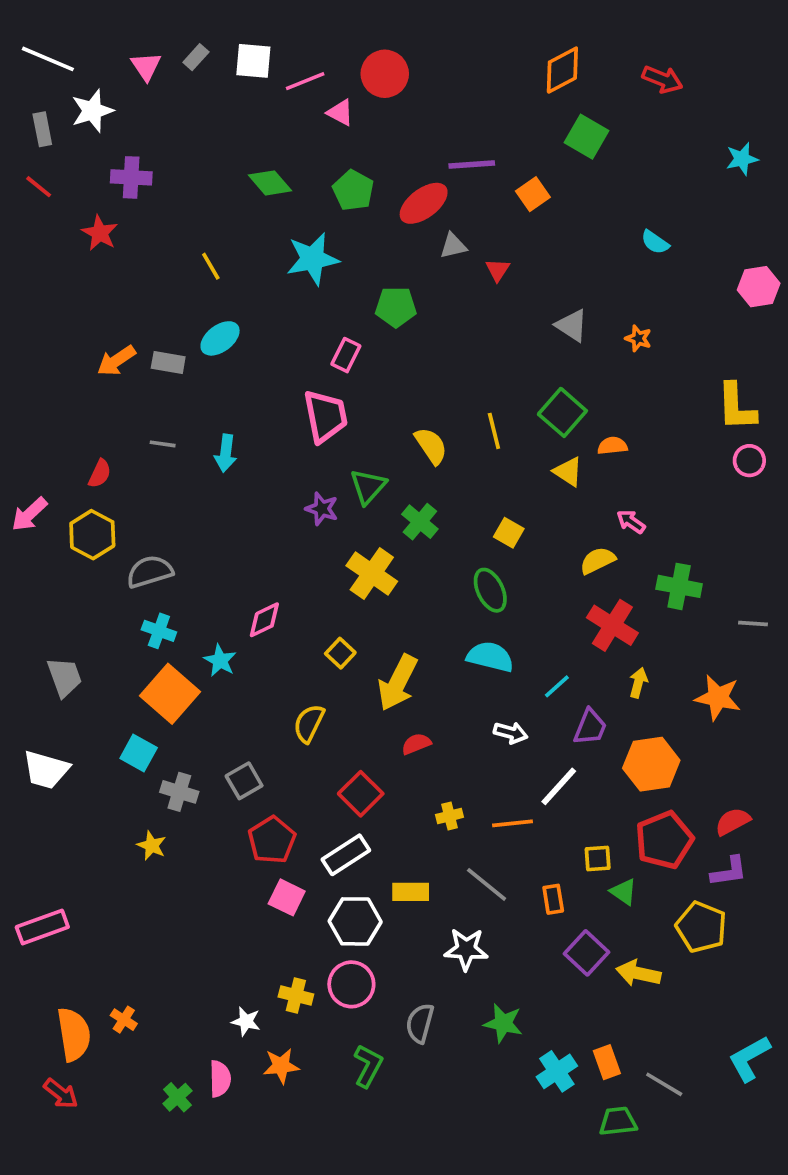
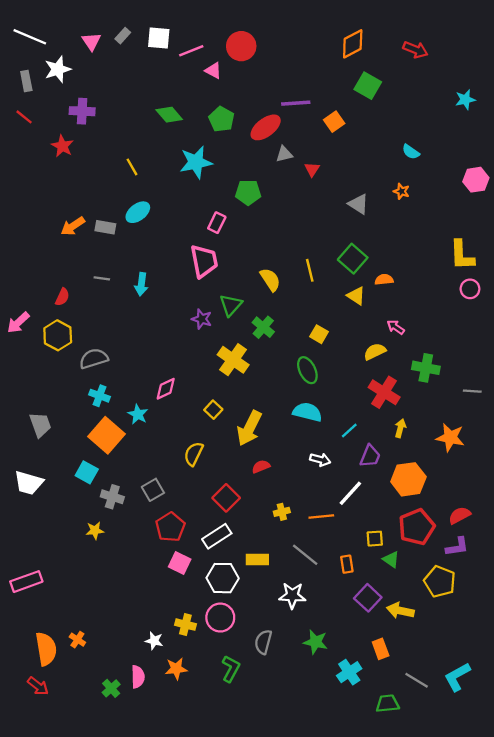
orange star: (638, 338) -> (401, 191), moved
yellow star: (152, 846) -> (95, 530), turned -30
cyan L-shape: (749, 1058) -> (457, 677), moved
orange rectangle: (607, 1062) -> (381, 649), moved

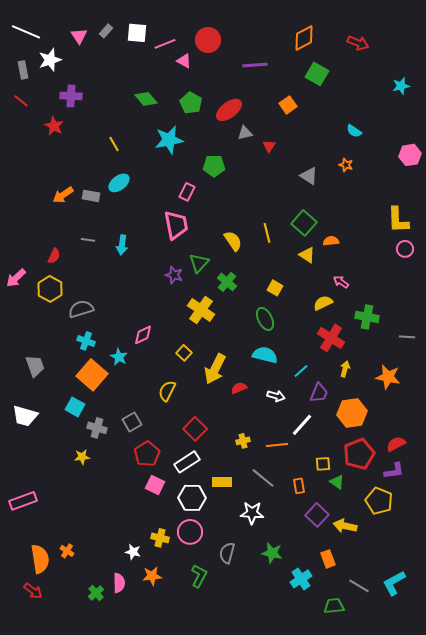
purple line: (296, 103) -> (255, 65), moved
red semicircle: (261, 467) -> (239, 388), moved

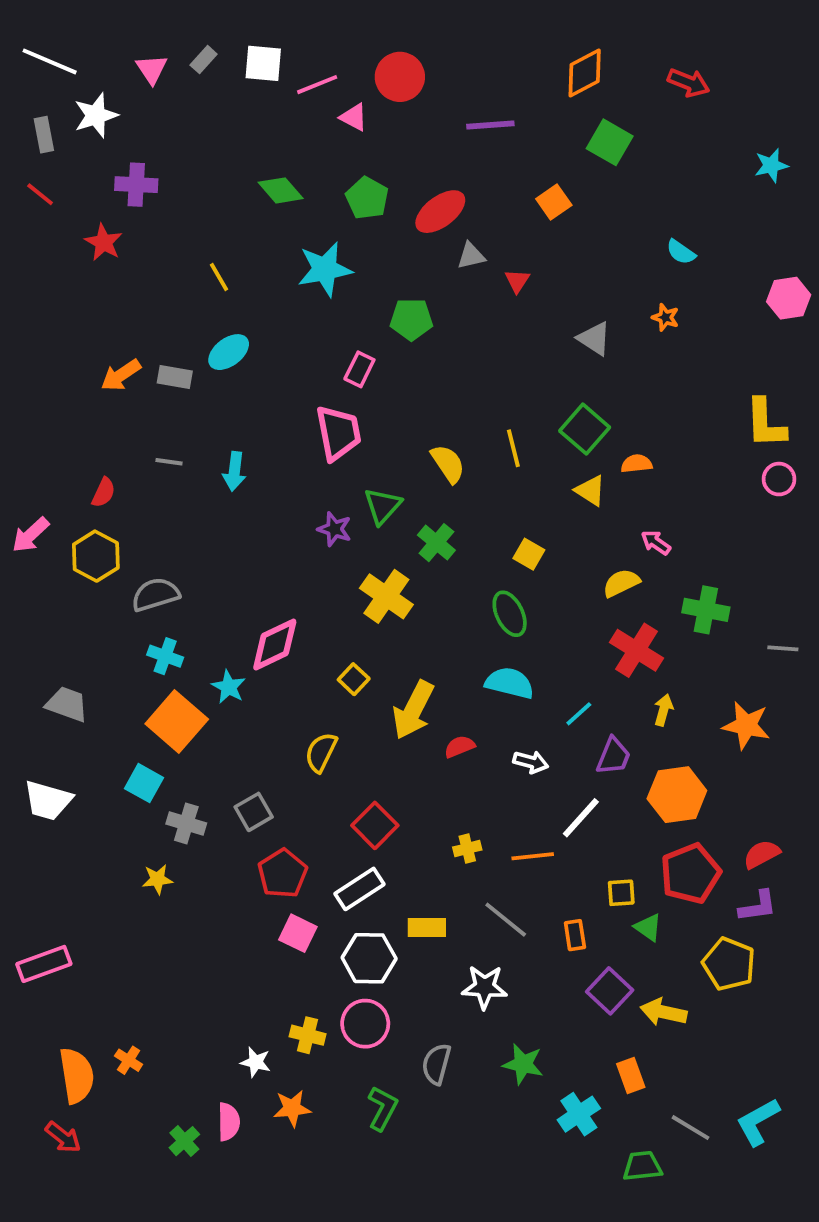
pink diamond: (143, 335) -> (275, 645), size x1.4
gray trapezoid: (35, 366) -> (67, 704), turned -50

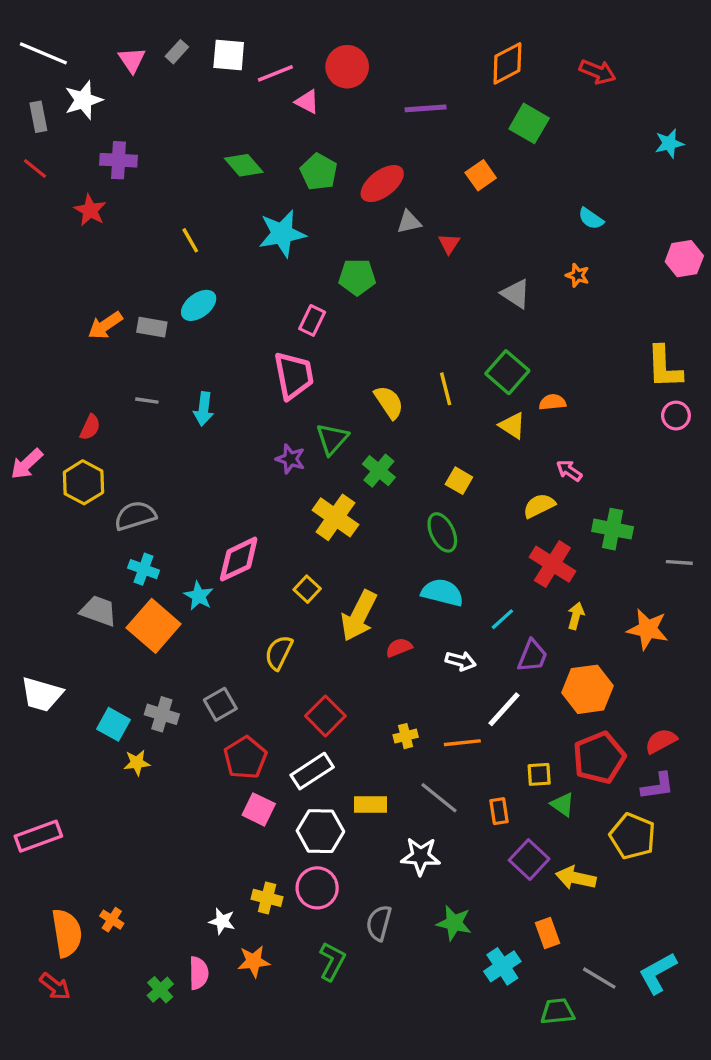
gray trapezoid: (67, 704) -> (98, 611), moved
cyan square: (144, 783) -> (113, 724), moved

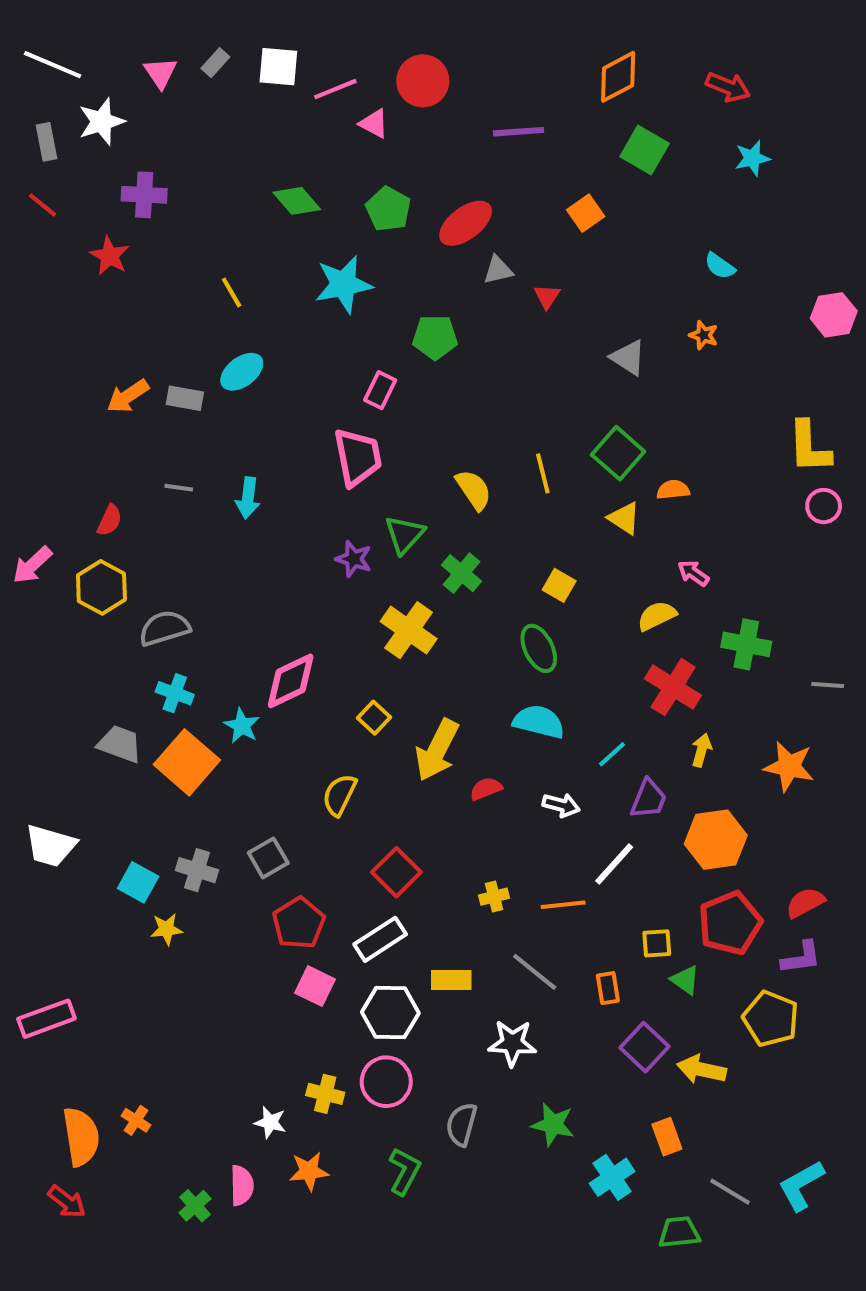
cyan star: (669, 143) -> (752, 158), moved

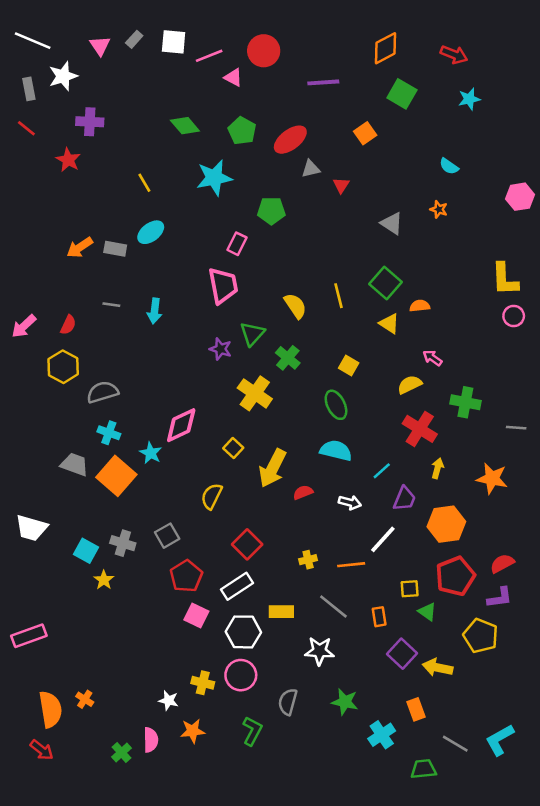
pink arrow: (32, 565) -> (24, 326), moved
yellow star: (167, 929) -> (104, 580), turned -30

